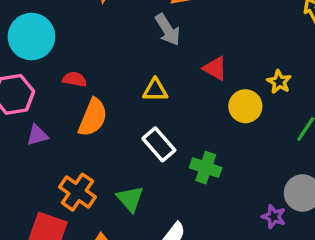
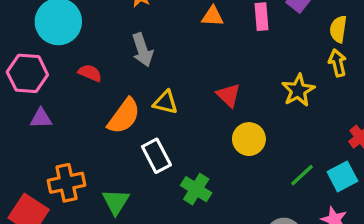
gray arrow: (168, 30) -> (142, 50), moved
yellow star: (279, 82) -> (298, 90), moved, size x1.4
orange semicircle: (93, 117) -> (124, 116), moved
orange cross: (78, 192) -> (67, 183), turned 30

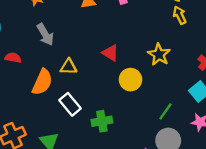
yellow star: (298, 90) -> (159, 55), moved
green line: (302, 175) -> (165, 111), moved
green cross: (196, 189) -> (102, 121), turned -30

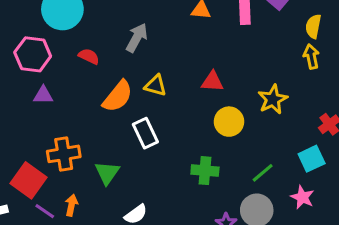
gray arrow: (45, 34) -> (137, 38), turned -135
red triangle: (110, 53) -> (212, 82), turned -42
green cross: (102, 121) -> (205, 171), moved

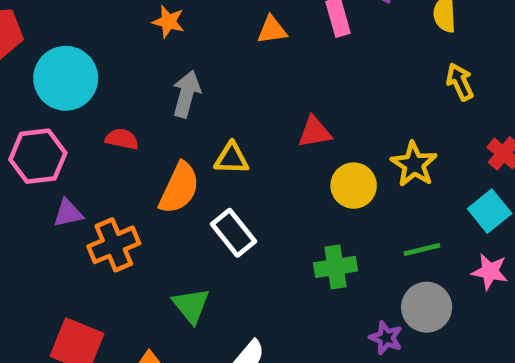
yellow arrow: (311, 57) -> (460, 82), moved
yellow star: (273, 99) -> (414, 164), moved
orange cross: (64, 154) -> (114, 245), moved
green line: (263, 173) -> (422, 250), turned 40

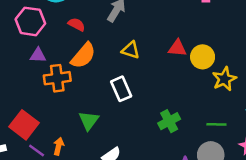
yellow circle: (354, 186) -> (203, 57), moved
orange semicircle: (179, 188) -> (83, 56), moved
green cross: (336, 267) -> (169, 121), turned -35

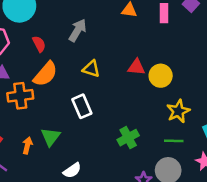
red semicircle: (77, 24) -> (39, 44), turned 35
yellow star: (224, 79) -> (178, 111), moved
orange arrow: (59, 146) -> (27, 145), moved

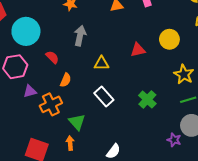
orange semicircle: (45, 74) -> (66, 80), size x0.6
yellow circle: (161, 76) -> (169, 39), moved
green triangle: (51, 137) -> (77, 122), moved
green cross: (128, 138) -> (147, 99), moved

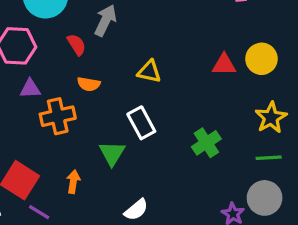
gray arrow: (80, 36) -> (105, 20), moved
red triangle: (138, 50) -> (224, 65), moved
orange semicircle: (66, 80) -> (89, 84), turned 64
green triangle: (77, 122) -> (112, 153), moved

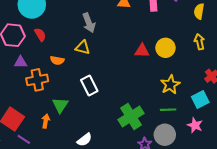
gray arrow: (105, 20) -> (89, 23), moved, turned 132
red semicircle: (77, 45) -> (40, 35), moved
yellow triangle: (149, 72) -> (83, 47), moved
green cross: (206, 143) -> (131, 117), moved, size x1.4
green triangle: (112, 153) -> (60, 105), moved

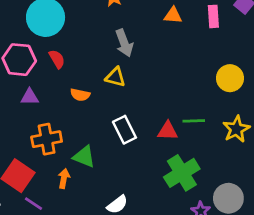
red triangle: (142, 51) -> (168, 131), moved
orange cross: (37, 80) -> (47, 139), moved
green triangle: (60, 105) -> (84, 157), turned -42
green line: (168, 110) -> (194, 121), moved

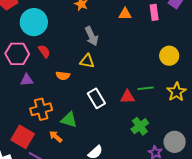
green cross: (182, 173) -> (140, 126), size x0.7
orange arrow: (64, 179) -> (56, 137), turned -56

